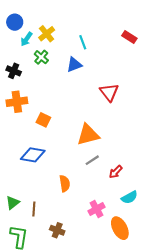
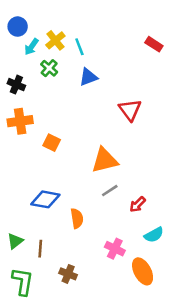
cyan line: (83, 42) -> (79, 47), moved
blue diamond: (33, 155) -> (45, 199), moved
pink cross: (96, 209) -> (115, 249), turned -35

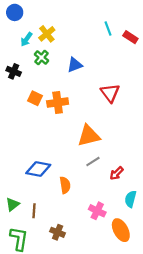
blue circle: (18, 27) -> (15, 12), moved
cyan line: (79, 47) -> (108, 29), moved
orange cross: (20, 121) -> (58, 103), moved
orange square: (52, 143) -> (35, 98), moved
cyan semicircle: (154, 235) -> (130, 199), turned 133

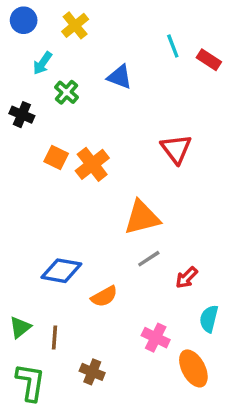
yellow cross: (47, 34) -> (75, 25), moved
blue triangle: (75, 65) -> (120, 77), moved, turned 42
orange cross: (58, 103) -> (92, 164), turned -30
orange semicircle: (65, 185) -> (104, 296), turned 70

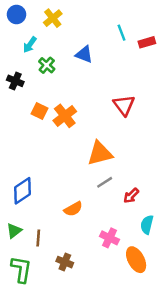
red rectangle: (209, 60) -> (147, 42), turned -49
blue diamond: (61, 271) -> (23, 191), moved, turned -44

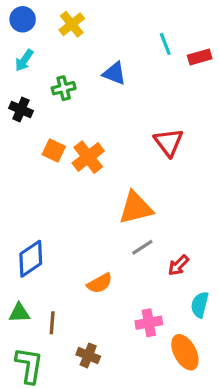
cyan arrow: (30, 45) -> (24, 60), moved
green cross: (47, 65) -> (64, 88), turned 35
green triangle: (14, 231) -> (19, 313), turned 35
pink cross: (109, 238) -> (149, 323), turned -36

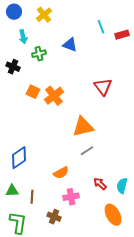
cyan arrow: (24, 60) -> (23, 37), moved, turned -48
red arrow: (178, 265) -> (100, 184), moved, turned 88
pink cross: (149, 323) -> (71, 197), moved

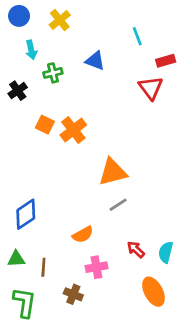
red rectangle: (122, 35) -> (166, 61), moved
black cross: (13, 67) -> (18, 91), turned 32
red triangle: (103, 87) -> (151, 88), moved

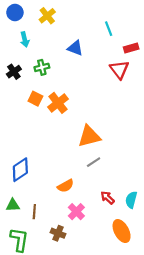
green cross: (53, 73) -> (42, 67), moved
pink cross: (96, 267) -> (76, 212), turned -35

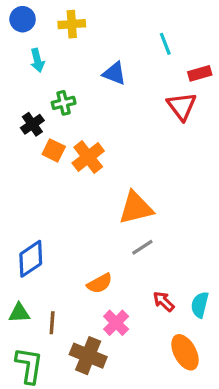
yellow cross: (47, 16) -> (72, 24), turned 35
black cross: (14, 72) -> (32, 124), moved
brown cross: (58, 233) -> (88, 356), size x1.5

